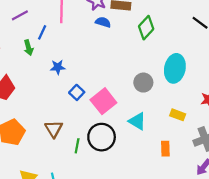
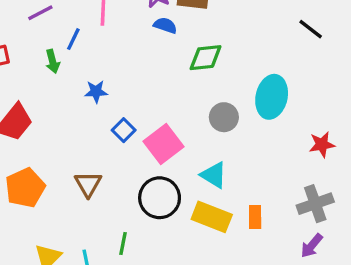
green diamond: (146, 28) -> (206, 58), moved, turned 40
yellow rectangle: (178, 115) -> (212, 217), moved, size x1.6
green line: (77, 146) -> (123, 244), moved

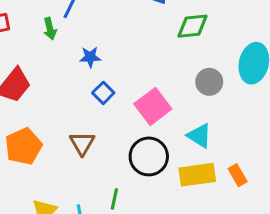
blue square: (124, 130) -> (103, 93), moved
yellow rectangle: (212, 217) -> (197, 175), turned -30
orange rectangle: (255, 217) -> (238, 175), turned -30

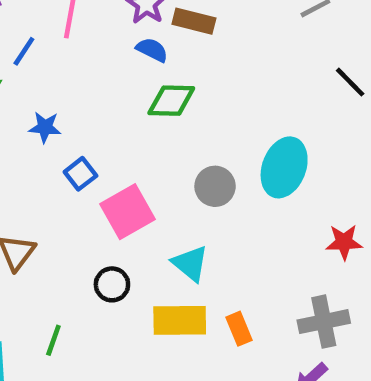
green diamond: (192, 26) -> (171, 101), moved
blue square: (103, 93) -> (80, 174), moved
black circle: (149, 156) -> (112, 284), size x0.6

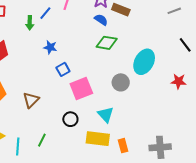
cyan ellipse: (284, 167) -> (144, 62), moved
red star: (344, 242) -> (179, 81), moved

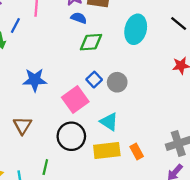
blue star: (50, 47) -> (35, 80), moved, size x1.5
cyan ellipse: (144, 62) -> (136, 29), moved
blue square: (63, 69) -> (94, 80), moved
black circle: (70, 119) -> (71, 136), size x1.6

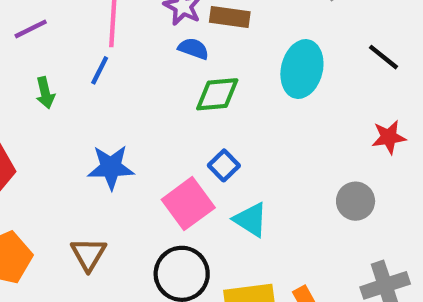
blue line: (15, 25) -> (100, 70), moved
gray circle: (117, 82) -> (356, 201), moved
cyan triangle: (109, 122) -> (251, 220), moved

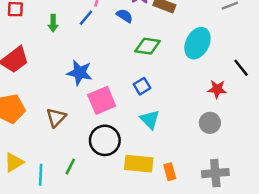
blue semicircle: (193, 49) -> (125, 16), moved
black line: (384, 57) -> (241, 68), moved
red star: (389, 137) -> (217, 89), moved
pink square: (188, 204) -> (102, 100), moved

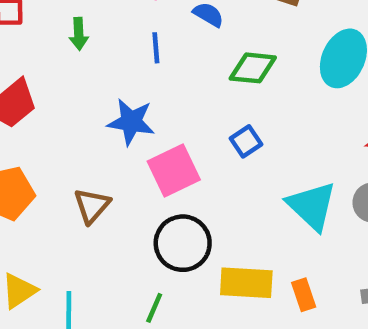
blue line: (86, 18) -> (156, 48), moved, turned -42
cyan triangle: (150, 119) -> (312, 206), moved, size x1.4
green line: (70, 167) -> (154, 308), moved

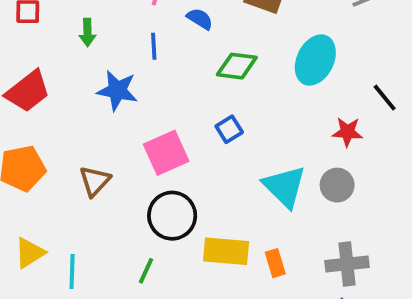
blue star: (131, 122) -> (117, 90), moved

